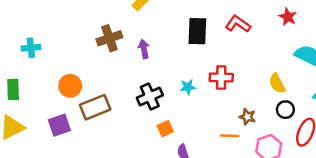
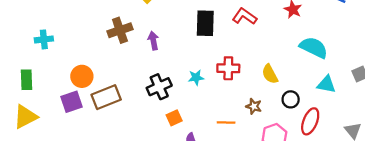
yellow semicircle: (277, 83) -> (270, 74), moved
purple square: (59, 125) -> (71, 102), moved
orange line: (230, 136) -> (226, 122), moved

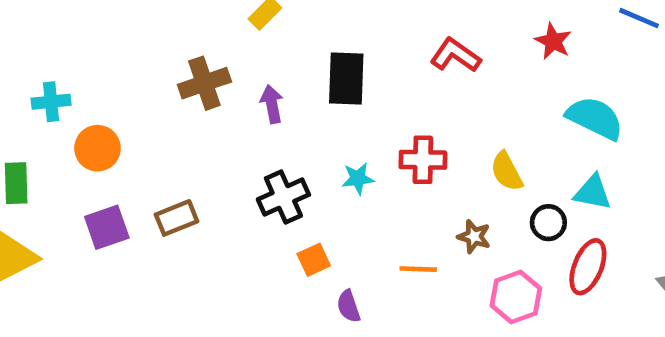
black rectangle: (205, 23) -> (346, 78), moved
orange circle: (82, 76) -> (97, 148), moved
cyan triangle: (326, 84) -> (593, 192), moved
brown rectangle: (106, 97) -> (177, 218), size x0.7

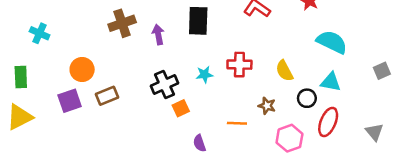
cyan cross: (51, 102) -> (40, 33), turned 30
orange circle: (97, 148) -> (82, 70), moved
orange square: (314, 260) -> (181, 108), moved

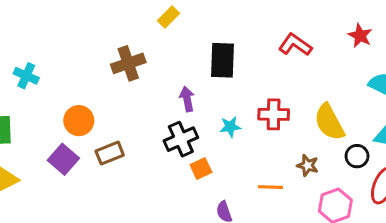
purple arrow: (158, 35) -> (187, 99), moved
yellow semicircle: (284, 71) -> (329, 122), size x1.4
purple square: (70, 101) -> (63, 159), turned -30

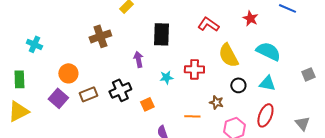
yellow semicircle: (329, 122) -> (228, 55), moved
black cross: (181, 139) -> (120, 90), moved
black circle: (357, 156) -> (238, 85), moved

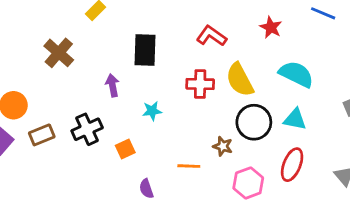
brown cross: (100, 36) -> (59, 53), turned -30
red cross: (194, 69) -> (200, 84), moved
black circle: (238, 85) -> (254, 122), size x1.6

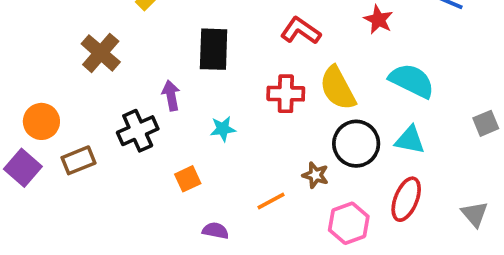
black cross: (87, 129) -> (138, 131), moved
orange line: (189, 166) -> (271, 201), turned -30
purple semicircle: (146, 189) -> (215, 231), turned 120

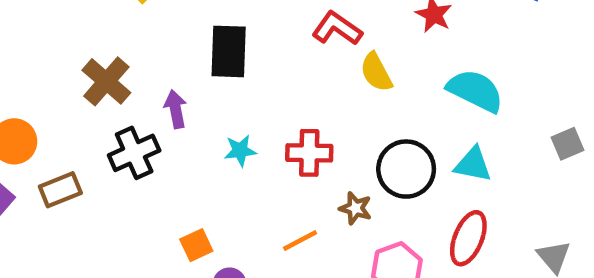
brown cross: (101, 53) -> (106, 81), moved
yellow semicircle: (338, 88) -> (376, 72), moved, size x0.7
red cross: (286, 94) -> (309, 153), moved
orange square: (188, 179) -> (196, 245), moved

